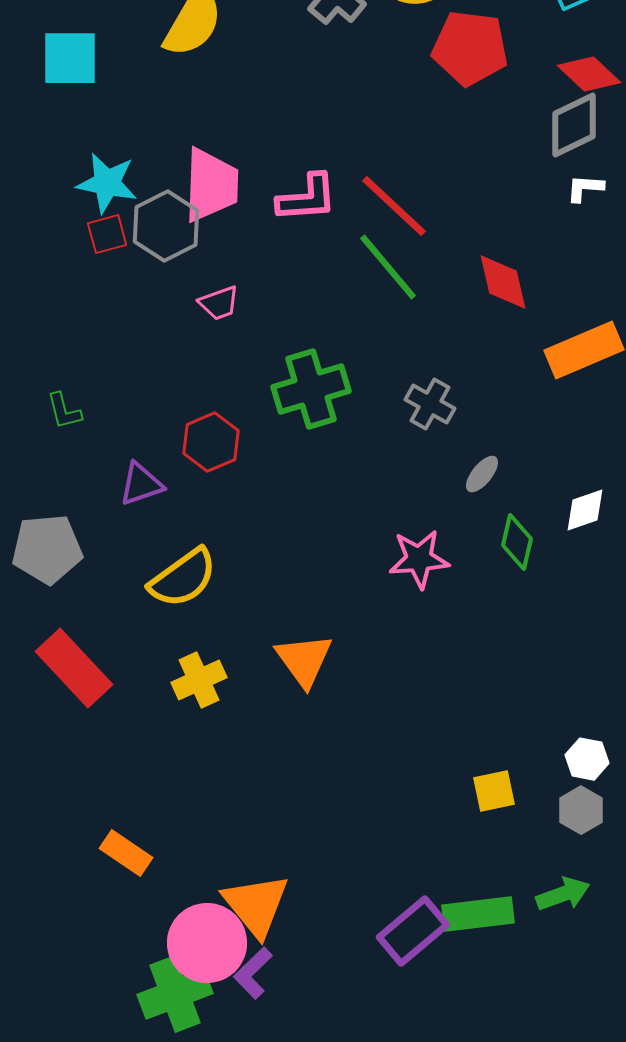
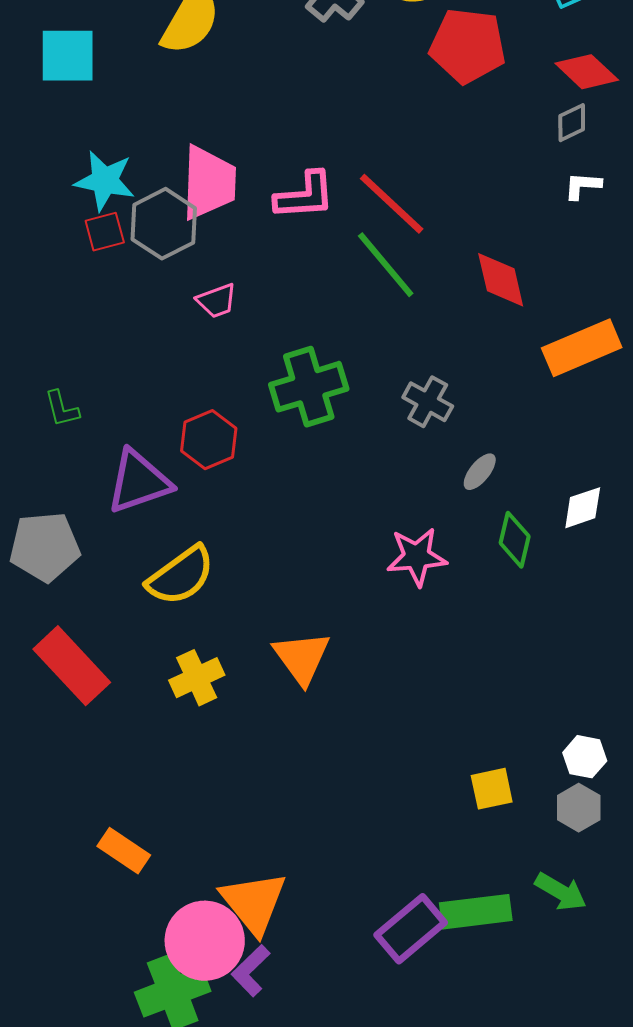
gray diamond: (574, 125) -> (572, 123), size x0.6
purple triangle: (141, 484) -> (139, 482), size x1.5
green arrow: (563, 894) -> (561, 892), turned 50

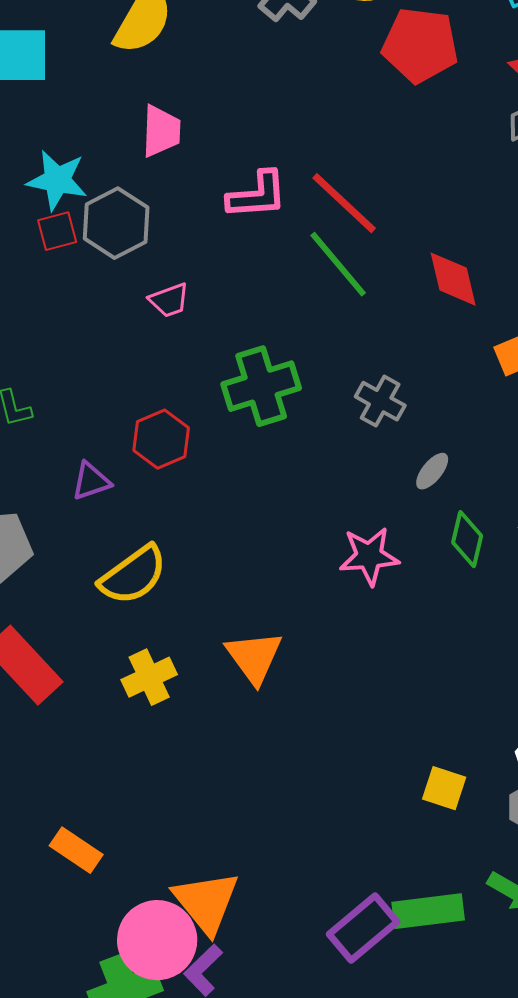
pink trapezoid: (209, 183) -> (161, 131), moved, size x0.7
purple triangle: (139, 482) -> (91, 481), size x0.6
yellow square: (492, 789) -> (444, 788), turned 30

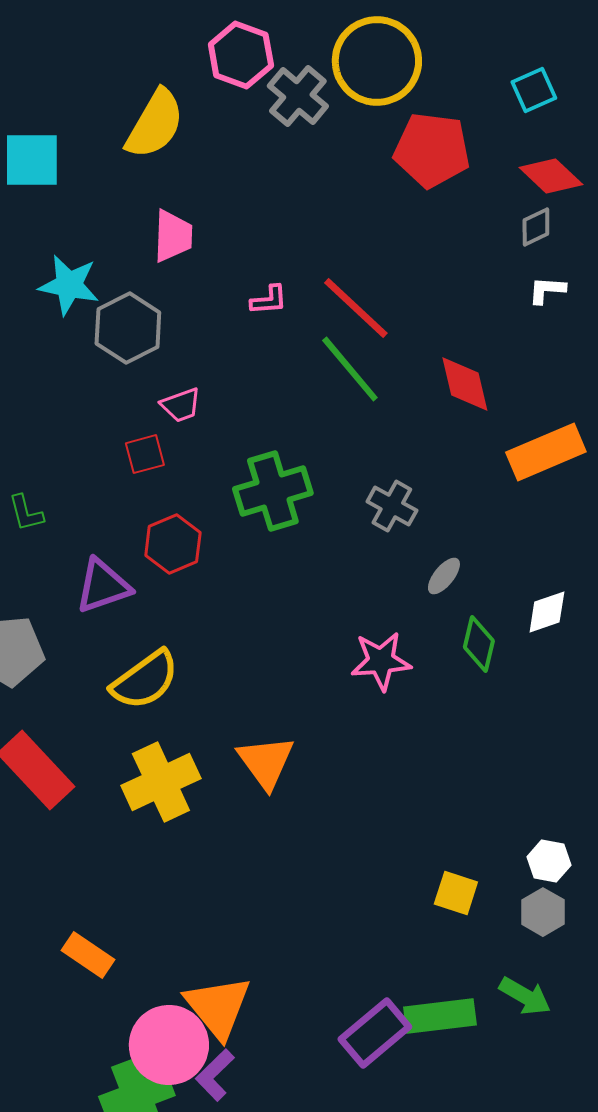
pink L-shape: (257, 195) -> (269, 300), size x0.6
red square: (57, 231) -> (145, 454), moved
purple triangle: (91, 481) -> (103, 586), size x1.4
yellow cross: (149, 677) -> (161, 782), size x1.4

